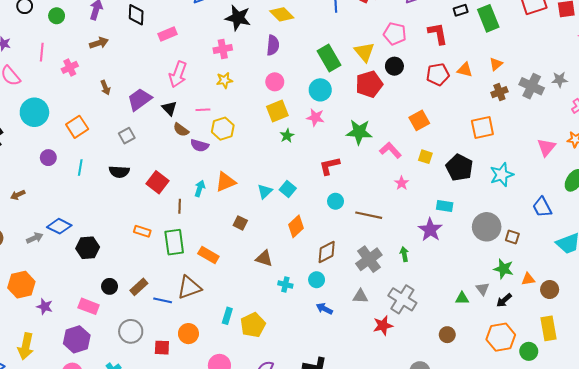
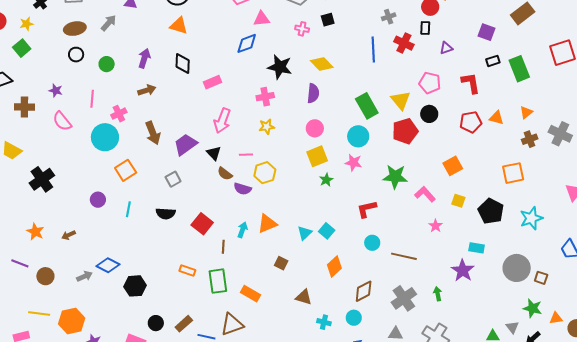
brown arrow: (105, 88) -> (153, 133), size x1.6
cyan circle: (34, 112) -> (105, 137), moved

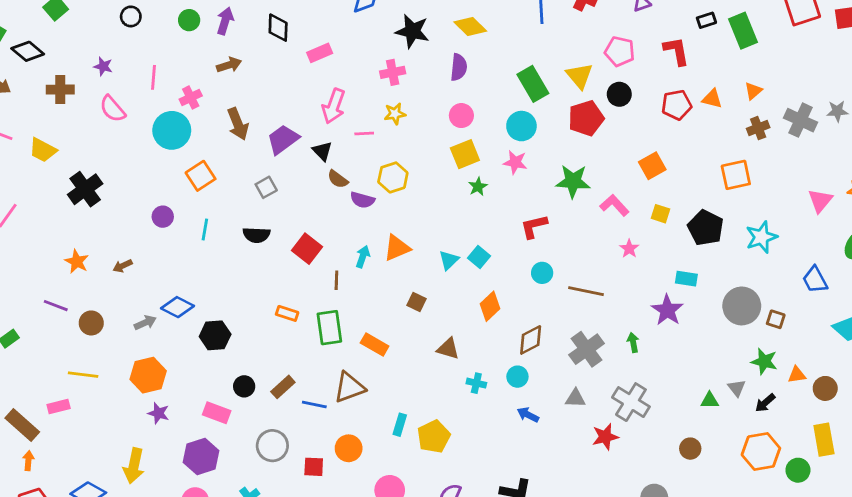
green circle: (107, 64) -> (189, 20), moved
pink line: (246, 155) -> (364, 133), moved
orange hexagon: (72, 321) -> (148, 375), moved

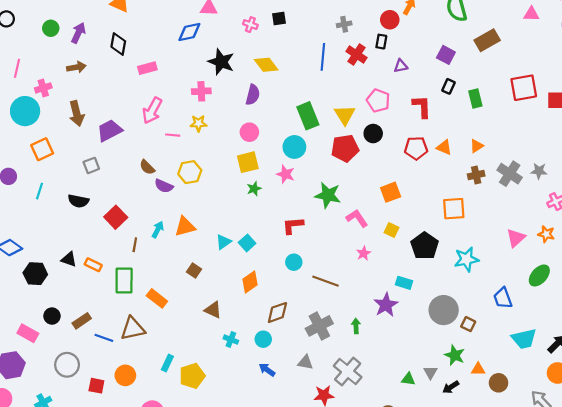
black rectangle: (706, 20) -> (448, 86), turned -56
green rectangle: (743, 31) -> (475, 98), size x0.7
black triangle: (322, 151) -> (69, 259), moved, turned -35

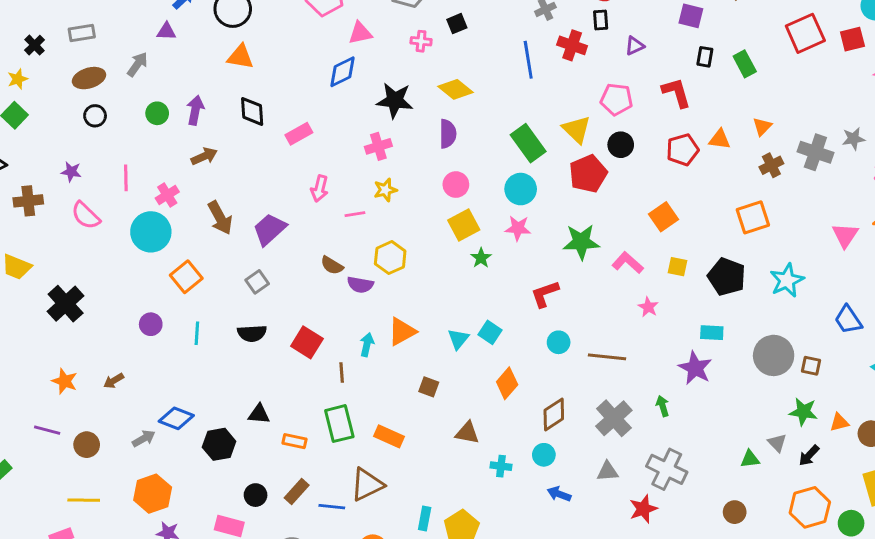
pink arrow: (152, 111) -> (320, 188), size x0.7
orange rectangle: (93, 265) -> (295, 441), moved

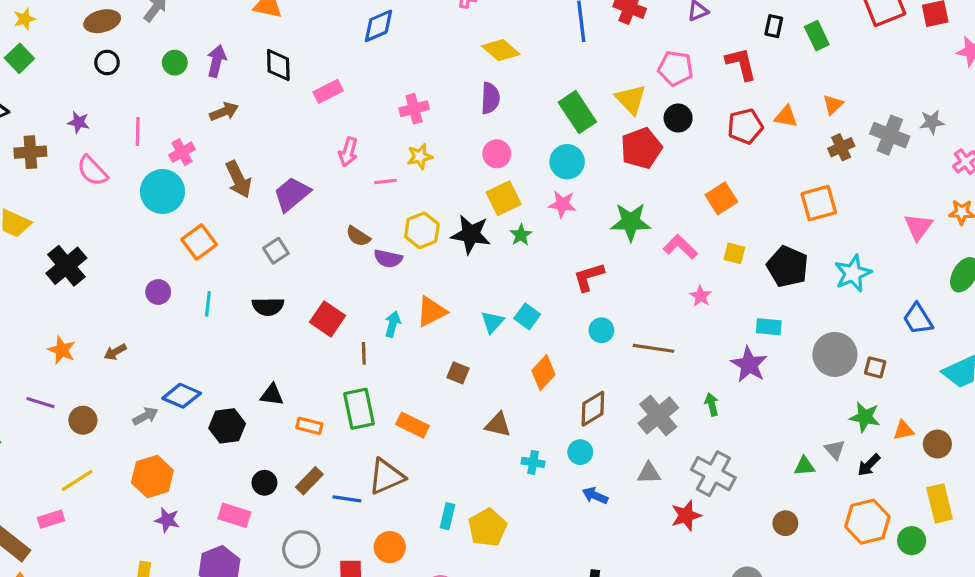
black star: (395, 101) -> (471, 234), moved
yellow line: (84, 500) -> (77, 481), turned -36

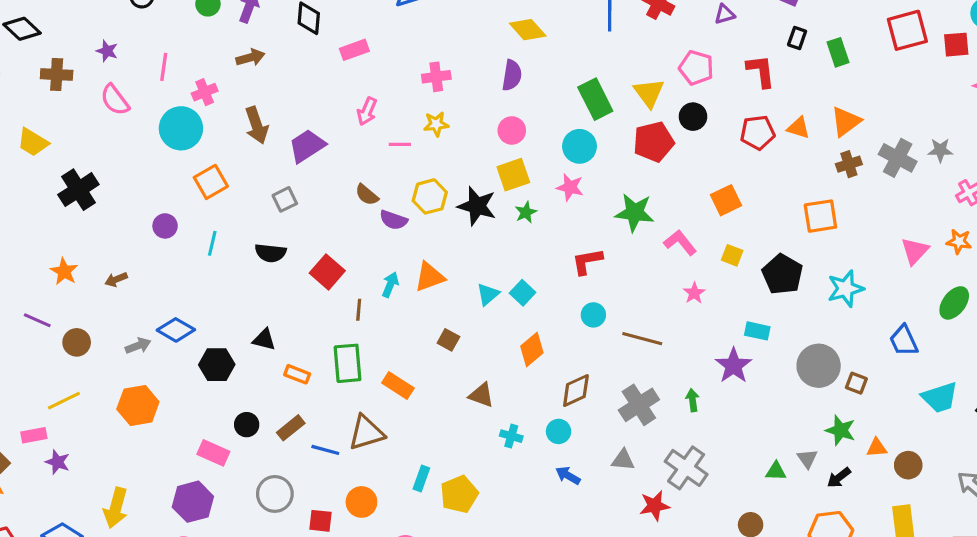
orange triangle: (833, 105) -> (846, 122), size x1.5
purple star: (167, 520) -> (57, 462), moved

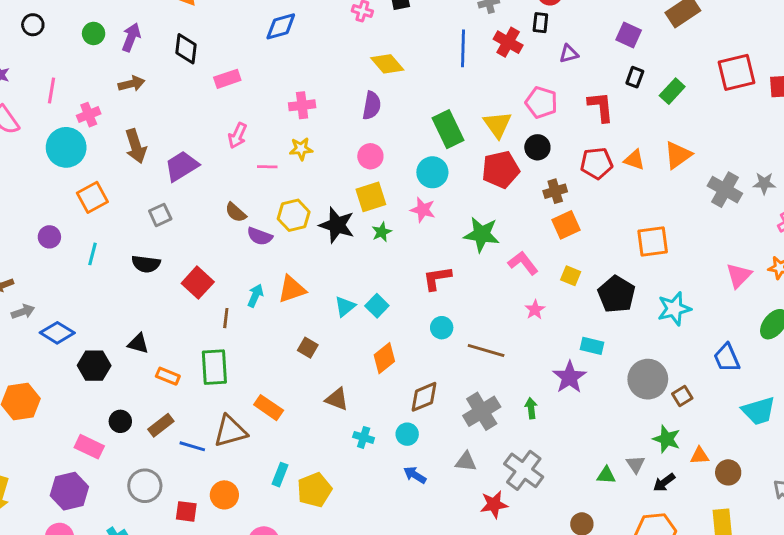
green rectangle: (838, 52) -> (672, 91), turned 60
brown cross: (849, 164) -> (555, 191), moved
gray arrow: (138, 346) -> (23, 312), moved
brown square: (856, 383) -> (682, 396), turned 36
orange rectangle: (398, 385) -> (269, 408), moved

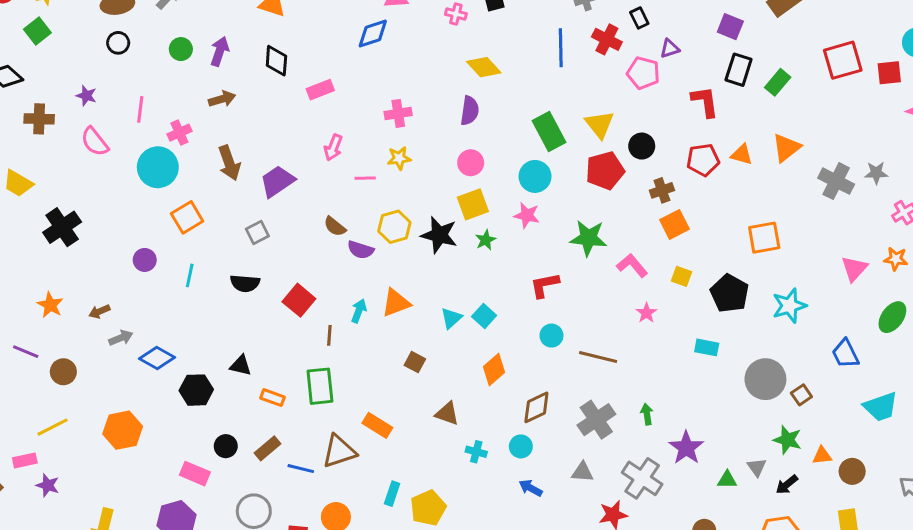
black rectangle: (540, 23) -> (639, 18), turned -30
black rectangle: (635, 77) -> (739, 70), size x1.5
pink pentagon: (541, 102) -> (643, 73), moved
purple star: (570, 377) -> (686, 448), moved

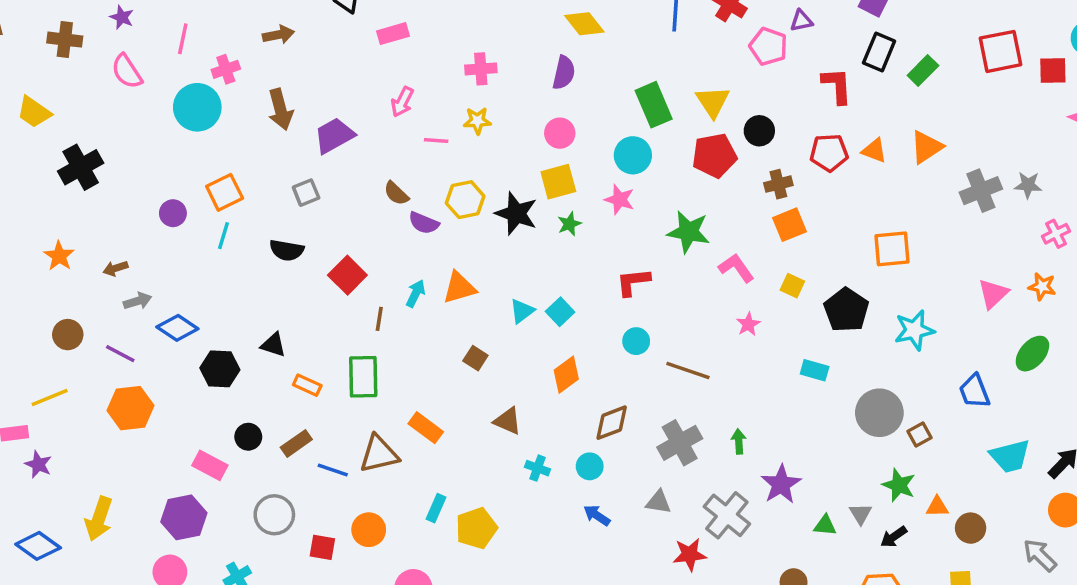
gray cross: (836, 181) -> (981, 191), turned 36
orange square: (187, 217) -> (225, 192), moved
purple line: (26, 352) -> (120, 354), moved

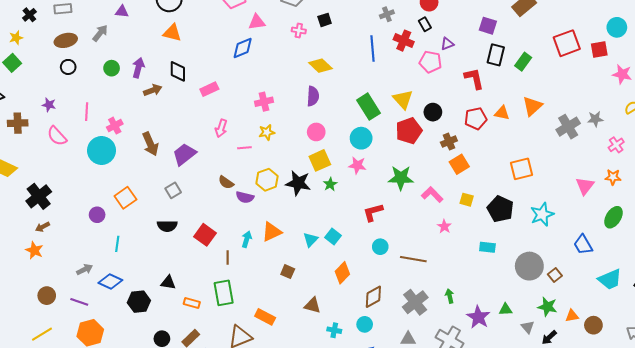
brown arrow: (278, 35) -> (153, 90), moved
cyan line: (223, 236) -> (117, 244), moved
brown arrow: (115, 268) -> (43, 227), moved
green triangle: (825, 525) -> (505, 309), moved

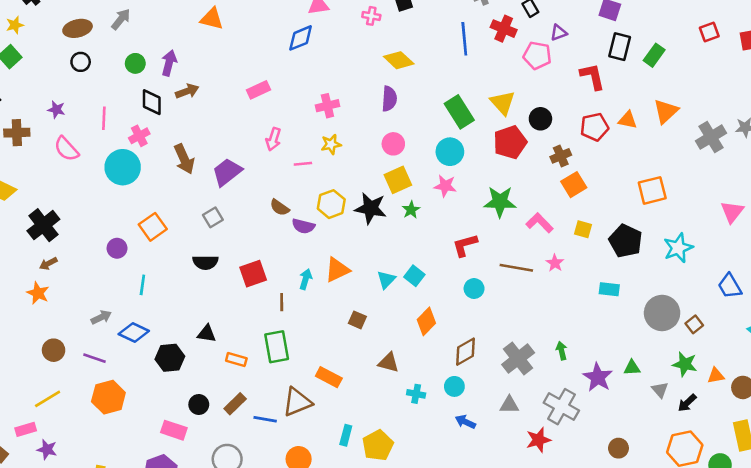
red square: (567, 43) -> (709, 32), size x0.6
black diamond: (178, 71) -> (152, 102), moved
red square: (205, 235) -> (253, 274), turned 35
brown line: (413, 259) -> (516, 268), moved

